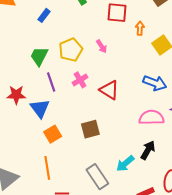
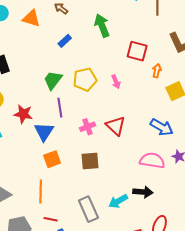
pink cross: (80, 80) -> (87, 127), moved
black arrow: (148, 150) -> (143, 192), turned 54

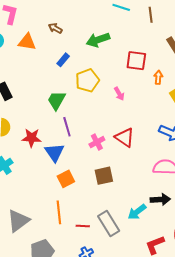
green arrow: (102, 26) -> (98, 40), turned -80
yellow pentagon: (85, 79) -> (87, 80), moved
red line: (51, 219) -> (83, 226), moved

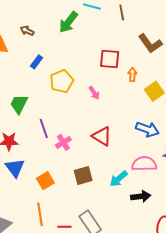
green arrow: (98, 40) -> (68, 22), moved, turned -30
green trapezoid: (56, 100) -> (19, 104), moved
pink cross: (97, 142) -> (63, 142), moved
blue triangle: (54, 153) -> (15, 168), moved
cyan arrow: (137, 212) -> (119, 179), moved

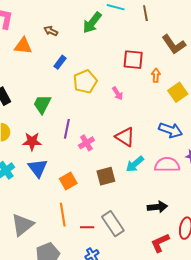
purple line: (44, 128) -> (67, 129), turned 30
cyan arrow: (119, 179) -> (135, 164), moved
black arrow: (141, 196) -> (157, 207), moved

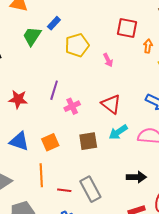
green trapezoid: (42, 104) -> (32, 36), moved
blue triangle: (38, 168) -> (19, 141), moved, turned -40

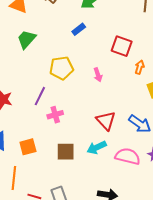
blue rectangle: (54, 23) -> (79, 29), moved
yellow pentagon: (77, 45) -> (62, 68), moved
red triangle: (111, 104) -> (106, 121), moved

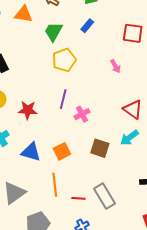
green trapezoid: (27, 39) -> (53, 32), moved
yellow pentagon: (62, 68) -> (64, 60), moved
brown square: (66, 152) -> (100, 148), turned 30

